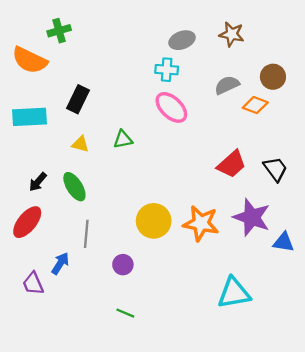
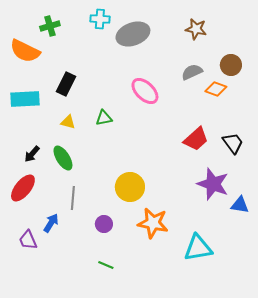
gray ellipse: (182, 40) -> (133, 34), moved, size x1.5
cyan cross: (167, 70) -> (100, 19), moved
orange star: (201, 223) -> (153, 223), moved

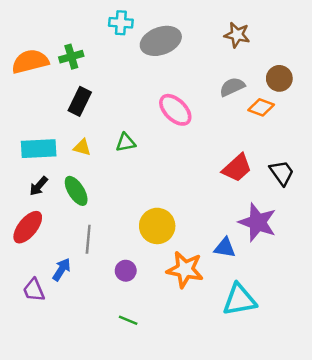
green cross: (50, 26) -> (71, 57), moved
orange semicircle: (25, 51) -> (30, 61), turned 140
cyan rectangle: (25, 99) -> (39, 149), moved
blue triangle: (240, 205) -> (225, 248), moved

